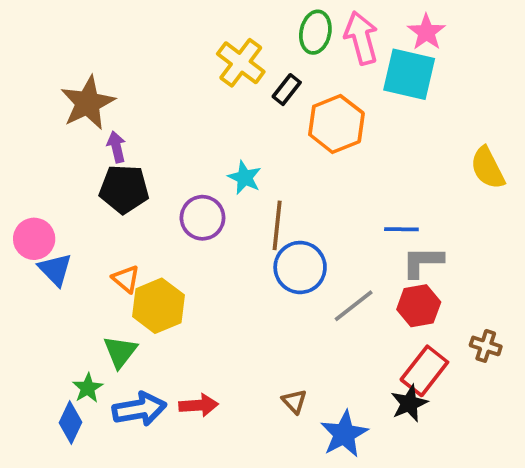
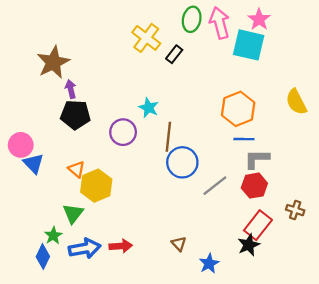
orange hexagon: (336, 124) -> (238, 109), moved
blue star: (344, 434) -> (209, 264), size x0.7

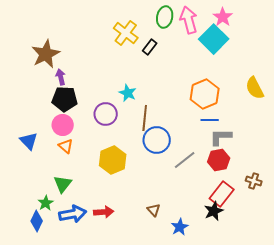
cyan square: (249, 45) -> (214, 39), turned 32
pink circle: (21, 145) -> (63, 125), moved
yellow hexagon: (96, 186) -> (113, 160), moved

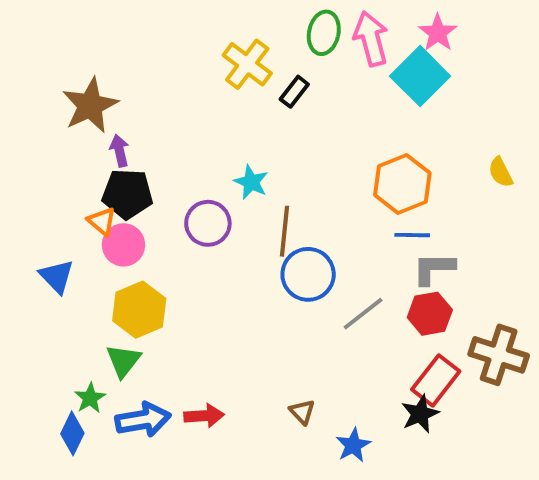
yellow semicircle: (255, 88) -> (501, 172), size x0.7
orange triangle: (66, 146) -> (102, 221), moved
yellow hexagon: (113, 160) -> (139, 310), moved
brown cross: (254, 181) -> (499, 355), size x1.8

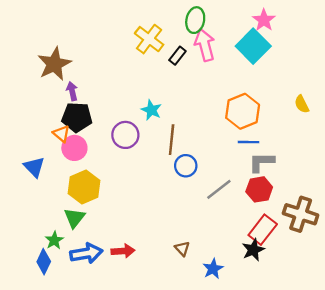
pink arrow: (371, 39) -> (205, 45), moved
blue circle: (308, 274) -> (186, 166), size x0.7

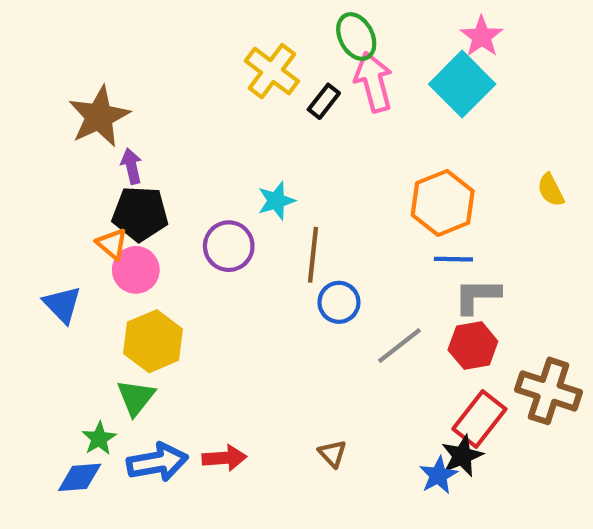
green ellipse: (195, 20) -> (356, 37), turned -40
cyan star: (151, 110) -> (276, 201), turned 30
blue diamond: (44, 262) -> (80, 477), turned 60
blue star: (213, 269) -> (438, 475), moved

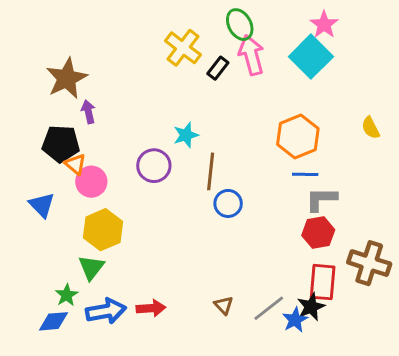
black pentagon: (140, 214) -> (61, 144), moved
gray line: (399, 346) -> (269, 308), moved
red rectangle: (479, 419) -> (323, 282), turned -33

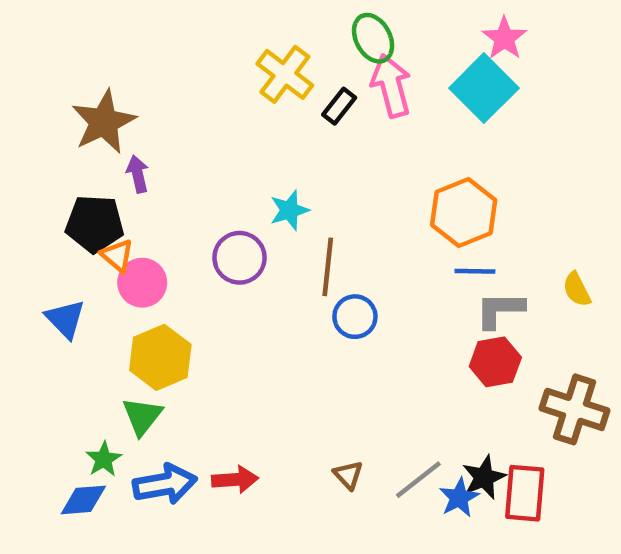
yellow semicircle: (371, 128) -> (577, 289), moved
red rectangle: (323, 282) -> (525, 493), moved

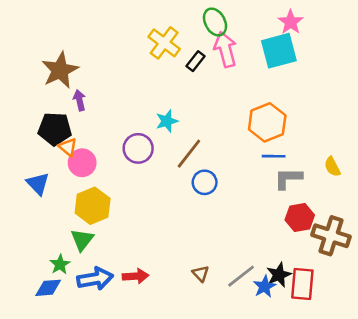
cyan square: (484, 88) -> (279, 51), turned 30
brown line: (328, 267) -> (189, 154), turned 32
red hexagon: (495, 362) -> (300, 217), moved

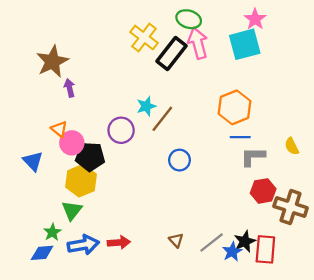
green ellipse: (215, 22) -> (189, 19), turned -45
black rectangle: (195, 61) -> (171, 54), size x1.8
black pentagon: (55, 129) -> (90, 157), moved
brown line: (189, 154) -> (162, 119), moved

